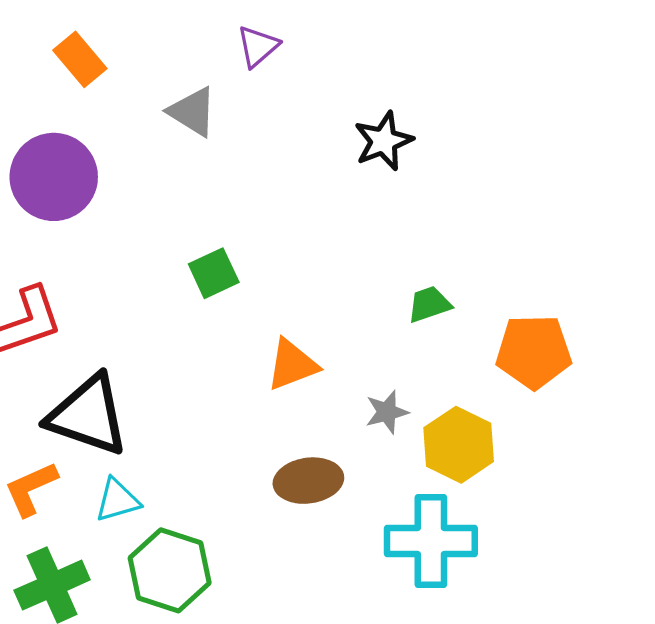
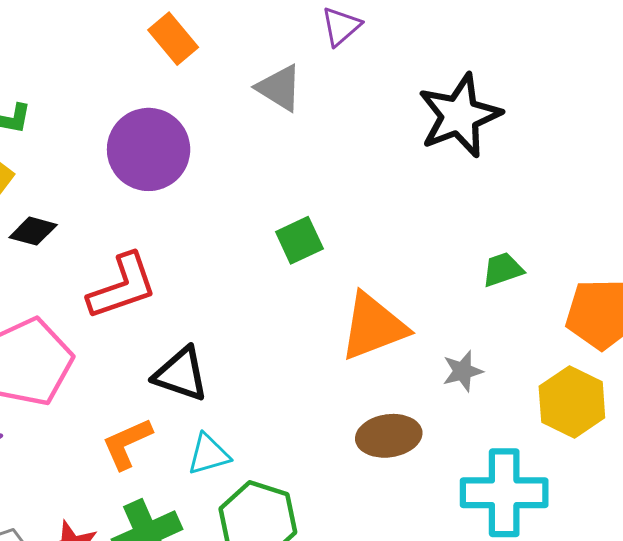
black star: (384, 141) -> (460, 116), size x1.5
orange triangle: (292, 365) -> (373, 327), size x1.4
black triangle: (88, 415) -> (181, 374), size x0.7
yellow hexagon: (459, 445) -> (572, 402), moved

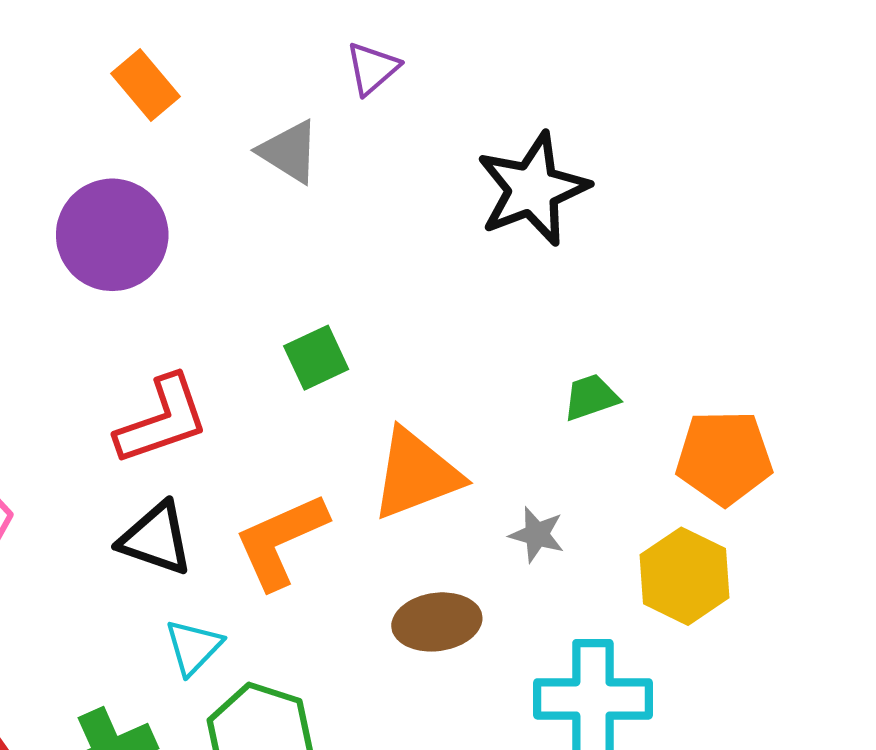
red L-shape: (122, 286) -> (162, 420), moved
gray star: (463, 371) -> (537, 535), turned 30
orange L-shape: (127, 444) -> (281, 541), moved, size x1.4
cyan triangle: (209, 454) -> (193, 647), turned -30

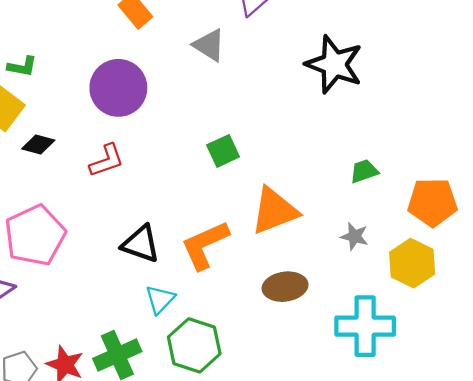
black star: (533, 189) -> (334, 64), turned -30
red L-shape: (162, 420) -> (107, 161), moved, size x0.7
gray star: (537, 535) -> (354, 236), moved

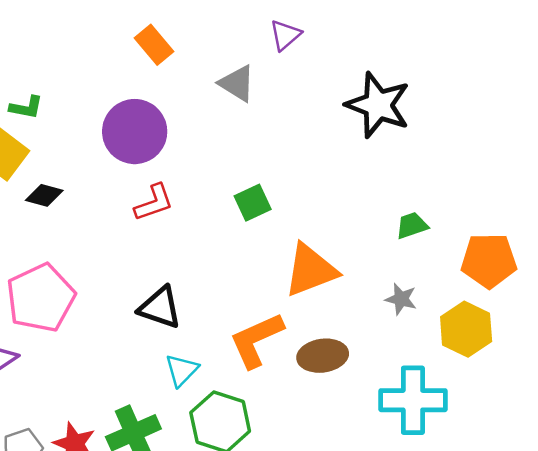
red L-shape: (107, 161) -> (154, 203), moved
orange L-shape: (205, 245) -> (256, 340), moved

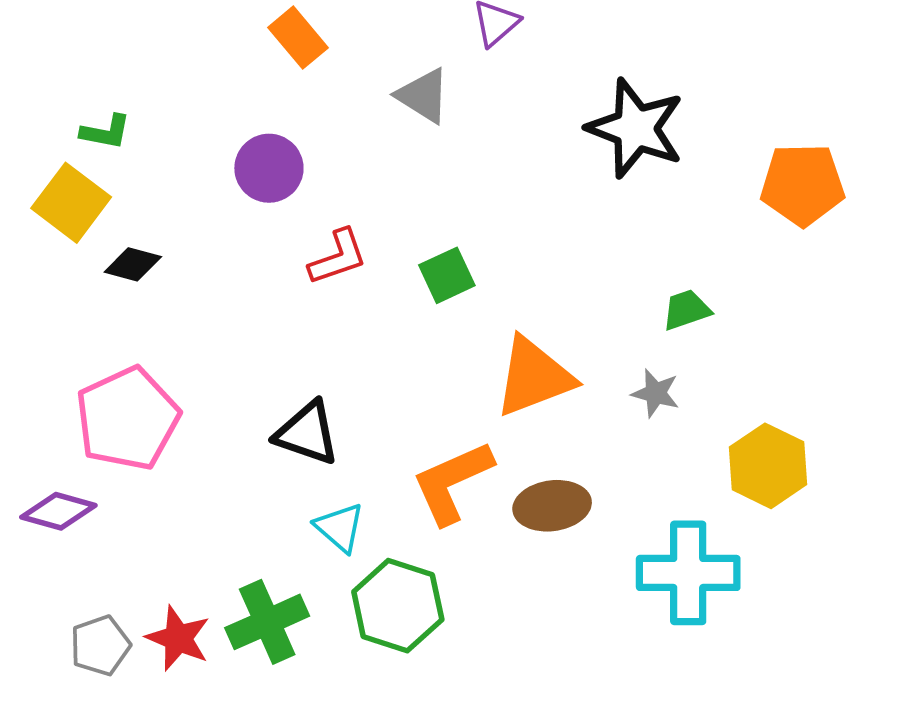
purple circle: (135, 132) -> (269, 168), size x0.7
red L-shape: (154, 203) -> (338, 257), moved
orange pentagon: (489, 260) -> (803, 185), moved
gray star: (401, 299) -> (656, 393), moved
cyan triangle: (182, 370) -> (340, 528), turned -33

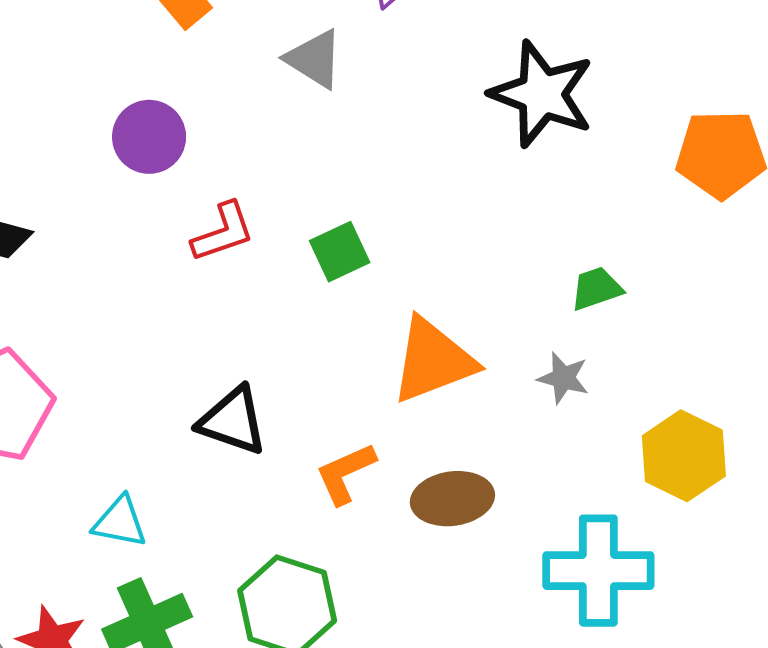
black triangle: (307, 433) -> (233, 421), moved
orange L-shape: (452, 482) -> (345, 473), size x0.7
cyan triangle: (340, 528) -> (120, 522), moved, turned -30

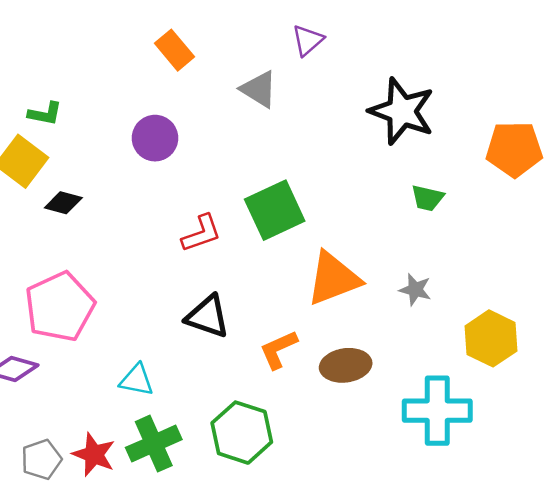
red L-shape: (223, 232) -> (201, 233), moved
green square: (340, 252) -> (275, 210), size x1.6
green trapezoid: (596, 289) -> (427, 198), moved, turned -148

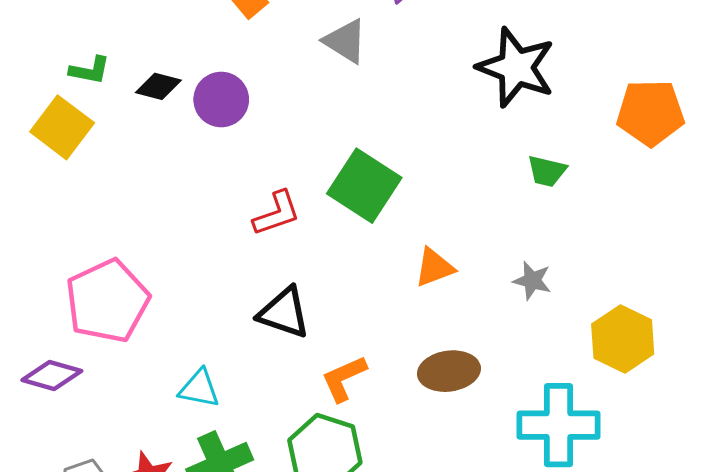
black diamond: (63, 203) -> (158, 86), moved
green square: (275, 210) -> (364, 186), turned -32
orange triangle: (333, 279) -> (434, 267), size x0.6
orange L-shape: (278, 349) -> (344, 378), moved

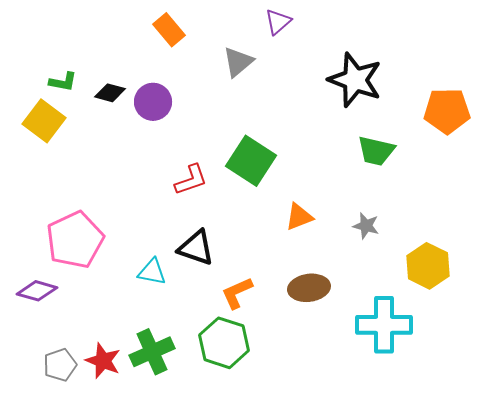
gray triangle: (345, 41) -> (238, 62), turned 48
green trapezoid: (547, 171) -> (376, 151), size x1.4
cyan triangle: (199, 389) -> (152, 272), moved

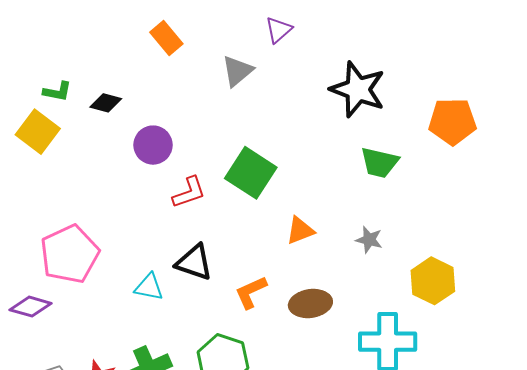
purple circle: (153, 102) -> (153, 145), moved
orange L-shape: (237, 293) -> (251, 292), moved

